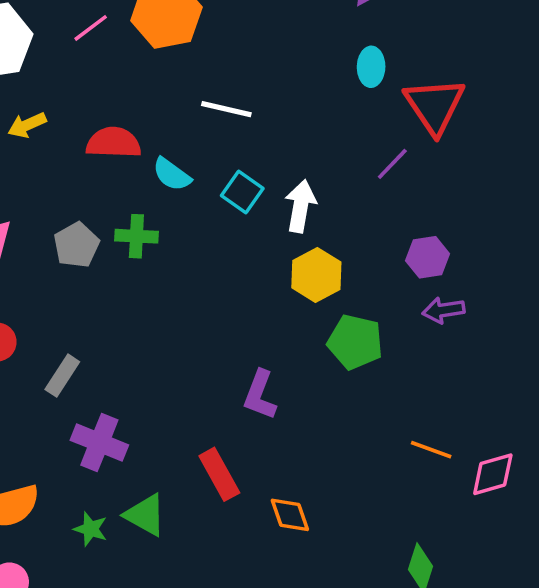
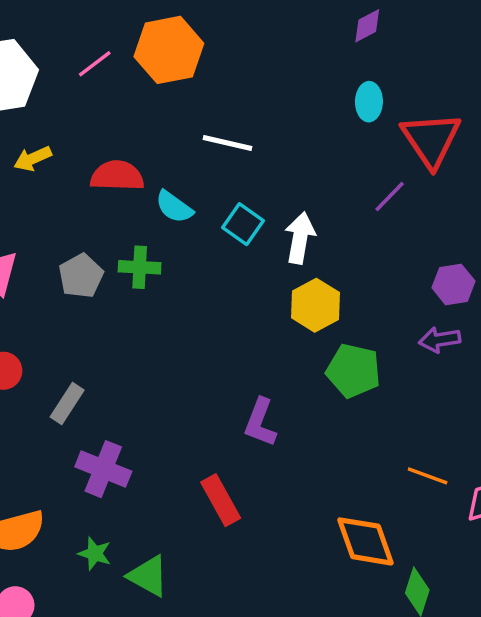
purple hexagon: (428, 257) -> (453, 284), moved
green triangle: (145, 515) -> (148, 576), moved
orange diamond: (290, 515) -> (365, 541), moved, size x1.5

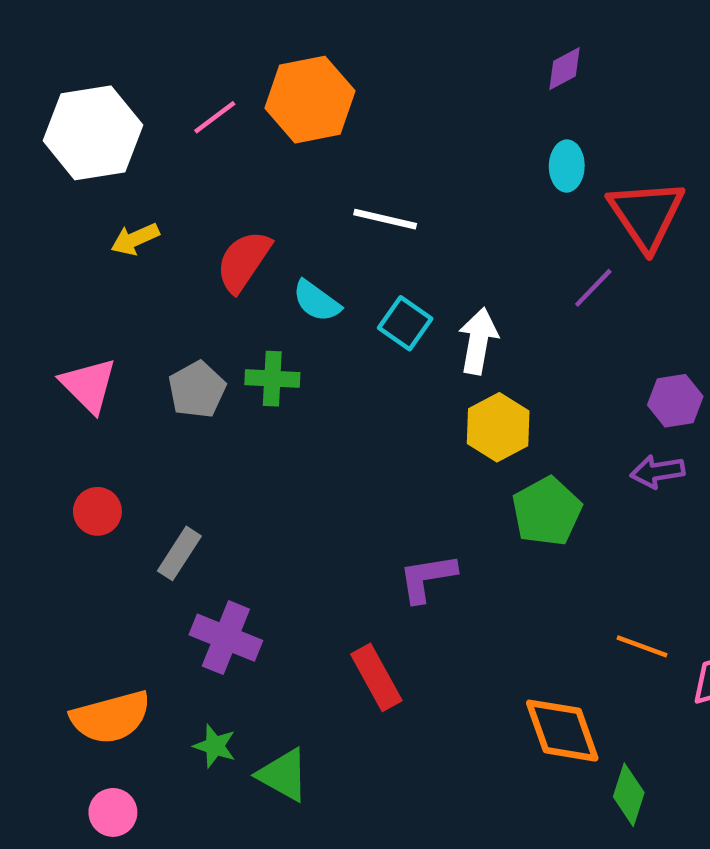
red semicircle: (117, 176) -> (244, 261), turned -58
green pentagon: (353, 371) -> (547, 511), turned 30
purple L-shape: (260, 422) -> (427, 578), turned 60

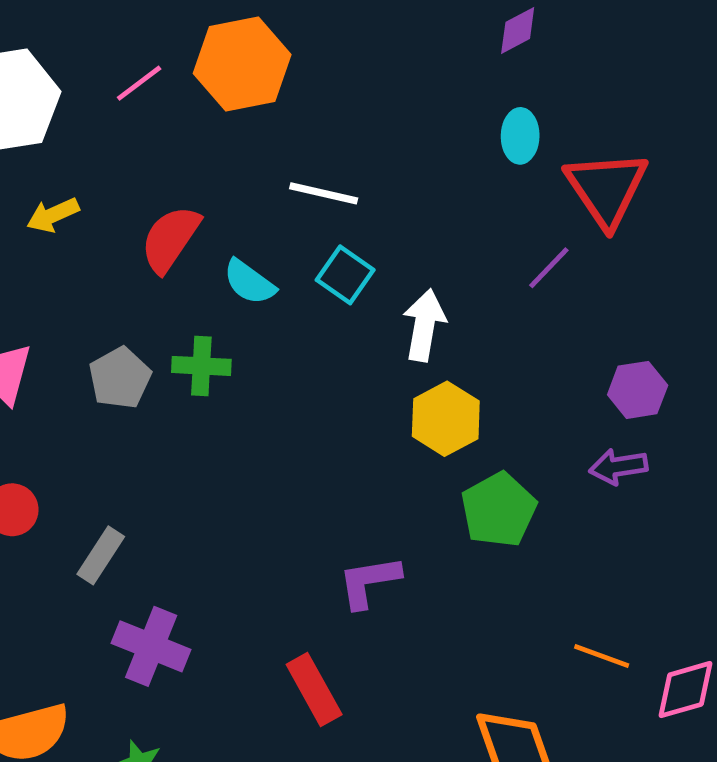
cyan square: (405, 323) -> (345, 275), moved

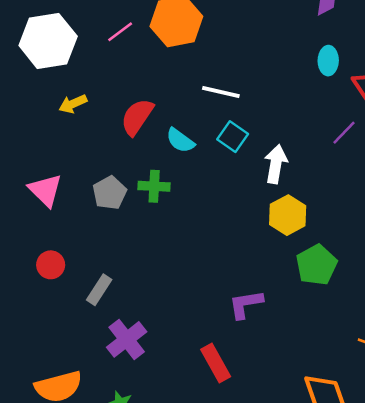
purple cross: (151, 646) -> (127, 339), turned 30

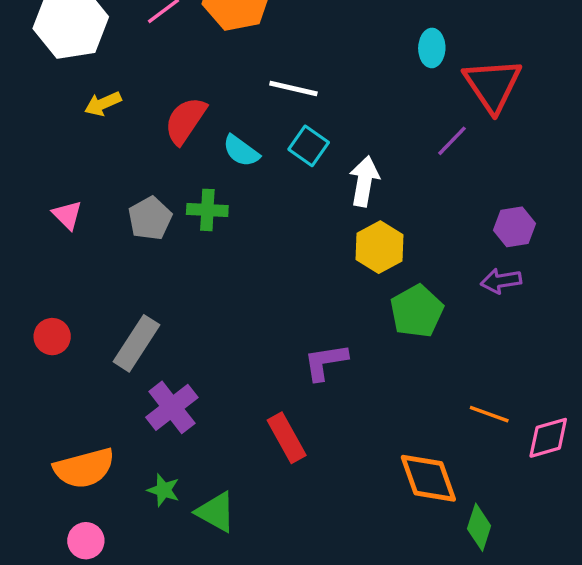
pink triangle: (45, 190) -> (67, 215), size x0.7
red circle: (51, 265) -> (52, 337), moved
gray rectangle: (99, 290) -> (137, 343), size x1.4

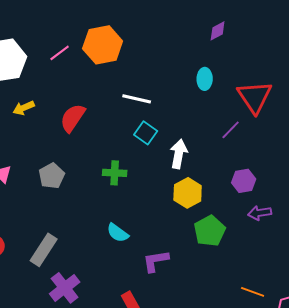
cyan ellipse: (432, 48) -> (205, 79), moved
cyan semicircle: (241, 151) -> (118, 233), moved
green cross: (207, 210) -> (115, 173), moved
purple hexagon: (514, 227) -> (244, 181), moved

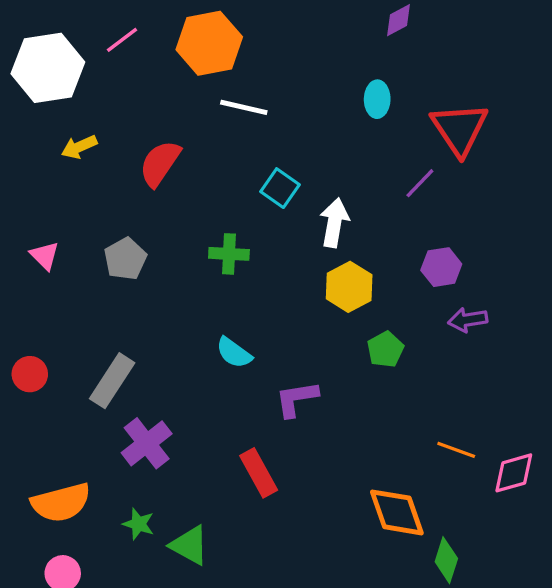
pink line: (60, 53) -> (122, 40), moved
white line: (137, 99) -> (244, 107), moved
green pentagon: (210, 231) -> (385, 349), size x0.7

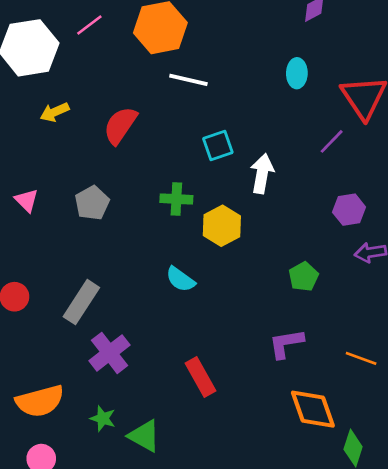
cyan square: (280, 188) -> (218, 145), turned 36
yellow hexagon: (349, 287) -> (222, 226), moved
purple L-shape: (296, 399) -> (286, 344), moved

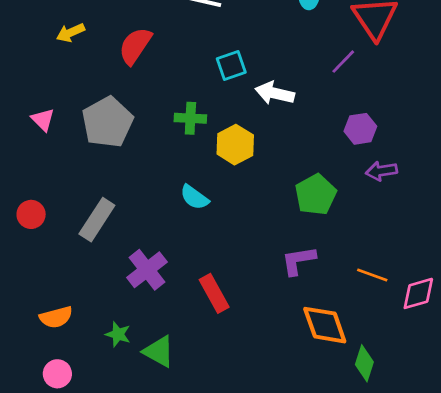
white arrow: (262, 174) -> (275, 93), turned -87
gray pentagon: (92, 203) -> (107, 122), size x1.5
green pentagon: (304, 277) -> (316, 195), size x1.4
purple cross: (109, 353) -> (147, 270), moved
orange semicircle: (40, 401) -> (56, 317), size x0.7

